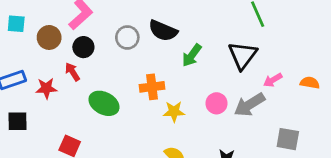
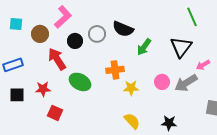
black circle: (83, 47) -> (75, 41), moved
red arrow: (72, 72) -> (57, 59), size x1.6
red star: (46, 88) -> (43, 89), moved

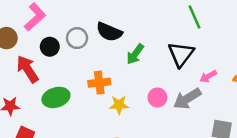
green ellipse: (80, 82) -> (56, 97), turned -45

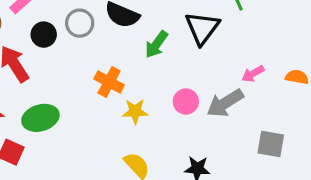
black triangle: (181, 54) -> (202, 28), moved
orange cross: (99, 83) -> (109, 82), turned 35
green ellipse: (56, 97) -> (40, 118), moved

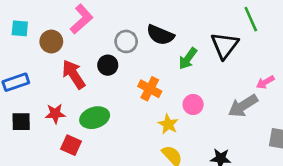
black circle: (44, 35) -> (108, 65), moved
pink circle: (186, 102) -> (193, 105), moved
yellow star: (135, 111) -> (168, 124), moved, turned 30

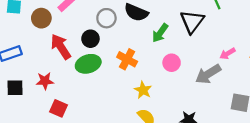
pink circle: (193, 105) -> (172, 63), moved
green ellipse: (95, 118) -> (88, 64), moved

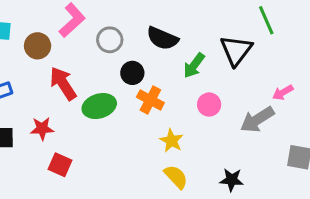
gray circle: (106, 18) -> (110, 40), moved
black circle: (90, 39) -> (132, 73), moved

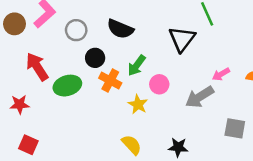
brown circle: (38, 46) -> (14, 24), moved
green arrow: (194, 65) -> (137, 65), moved
yellow star: (171, 141) -> (138, 104), moved
red square: (60, 165) -> (28, 145), moved

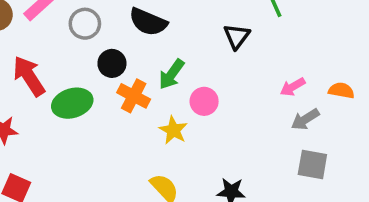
black triangle: (182, 39) -> (237, 36), size x0.7
gray arrow: (200, 97) -> (305, 119), moved, size x0.7

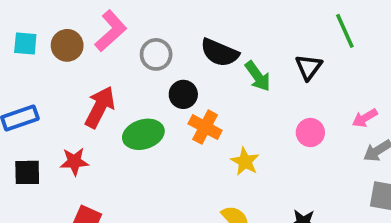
green arrow: (172, 74) -> (258, 76), moved, turned -72
red arrow: (29, 76) -> (100, 107), turned 60
pink circle: (204, 101) -> (310, 133), moved

